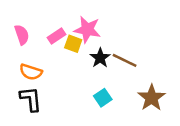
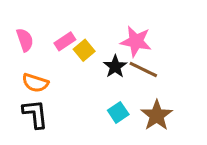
pink star: (87, 30) -> (136, 41), moved
yellow square: (73, 44) -> (84, 50), turned 30
brown star: (152, 98) -> (157, 115), moved

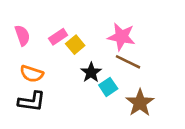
black star: (115, 67) -> (91, 72), moved
cyan square: (118, 112) -> (108, 87), moved
black L-shape: (35, 114) -> (32, 101), turned 104

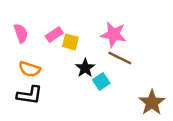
yellow square: (75, 45) -> (70, 42), turned -35
brown star: (140, 103) -> (152, 102), moved

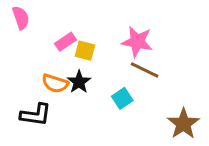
pink semicircle: (21, 33) -> (21, 18), moved
black star: (85, 68) -> (79, 82), moved
orange semicircle: (30, 69) -> (55, 83), moved

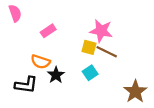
yellow square: (85, 51) -> (89, 47), moved
black star: (79, 82) -> (56, 75), moved

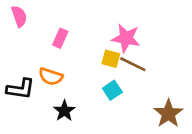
pink rectangle: (48, 31) -> (60, 38), turned -32
black star: (56, 75) -> (64, 111), moved
black L-shape: (26, 85) -> (21, 89), moved

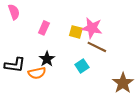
yellow square: (111, 59) -> (76, 32), moved
orange semicircle: (51, 77) -> (37, 73), moved, turned -30
black star: (64, 111) -> (47, 59), moved

